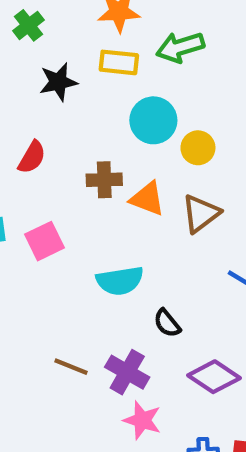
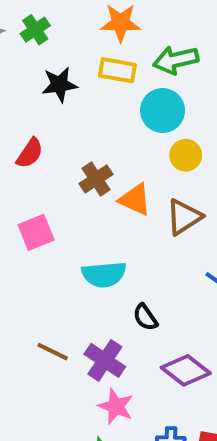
cyan circle: (153, 120) -> (163, 111), moved
brown cross: (104, 180) -> (96, 179), turned -36

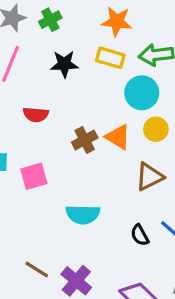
red semicircle: (30, 153) -> (36, 115), turned 55
orange triangle: (135, 199) -> (118, 137), moved
black semicircle: (145, 317) -> (140, 235), moved

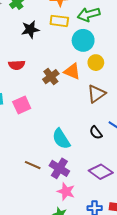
cyan semicircle: (83, 214) -> (61, 139), moved, turned 65

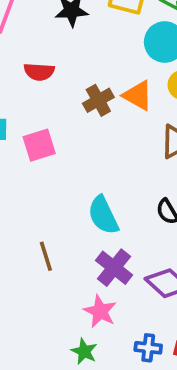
brown line: (33, 165) -> (46, 256), turned 42
purple cross: (59, 168) -> (114, 268), moved

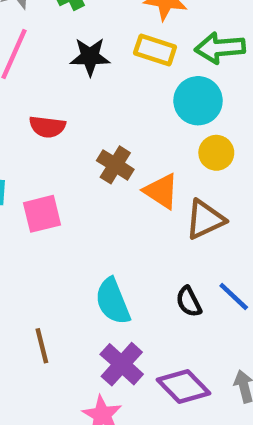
orange triangle: (138, 95) -> (161, 191), moved
brown cross: (98, 100) -> (115, 165), turned -32

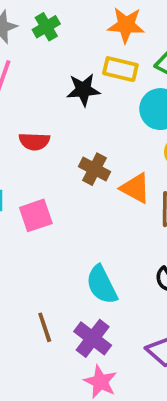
black star: (90, 57) -> (83, 90), moved
purple cross: (122, 364) -> (93, 338), moved

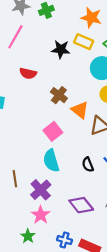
pink square: (36, 215) -> (53, 131), moved, turned -30

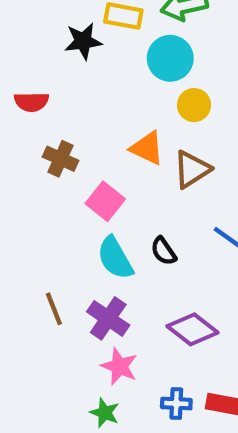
brown cross: (59, 95) -> (61, 159), moved
black semicircle: (88, 165) -> (164, 251), moved

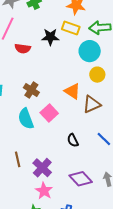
red semicircle: (31, 102) -> (23, 48), moved
cyan semicircle: (115, 258) -> (26, 119), moved

